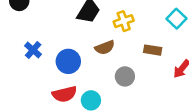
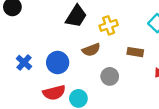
blue cross: (33, 50) -> (24, 63), moved

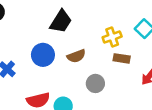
yellow cross: (109, 25) -> (112, 37), moved
blue circle: (58, 63) -> (43, 55), moved

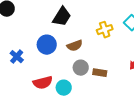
brown rectangle: (122, 58) -> (100, 73), moved
gray circle: (95, 83) -> (81, 68), moved

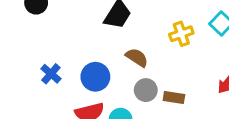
blue circle: (47, 45) -> (95, 77), moved
brown semicircle: (75, 46) -> (137, 57), turned -126

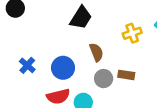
brown semicircle: (137, 57) -> (96, 52), turned 36
brown rectangle: (174, 97) -> (126, 75), moved

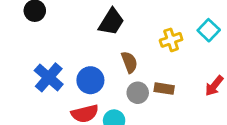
blue cross: (27, 65) -> (49, 77), size x1.5

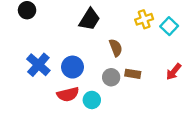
yellow cross: (171, 40) -> (144, 19), moved
brown semicircle: (129, 62) -> (116, 48), moved

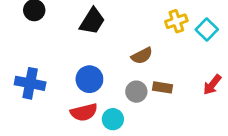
black trapezoid: (90, 19) -> (92, 21), moved
brown semicircle: (116, 48) -> (142, 56), turned 84
blue cross: (38, 65) -> (30, 83), moved, turned -30

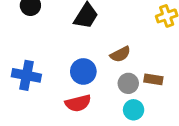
brown semicircle: (142, 56) -> (120, 54), moved
cyan circle: (113, 119) -> (134, 110), moved

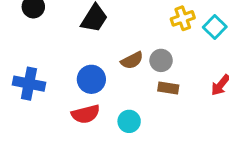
gray circle: (128, 83) -> (161, 60), moved
cyan circle: (134, 110) -> (129, 121), moved

